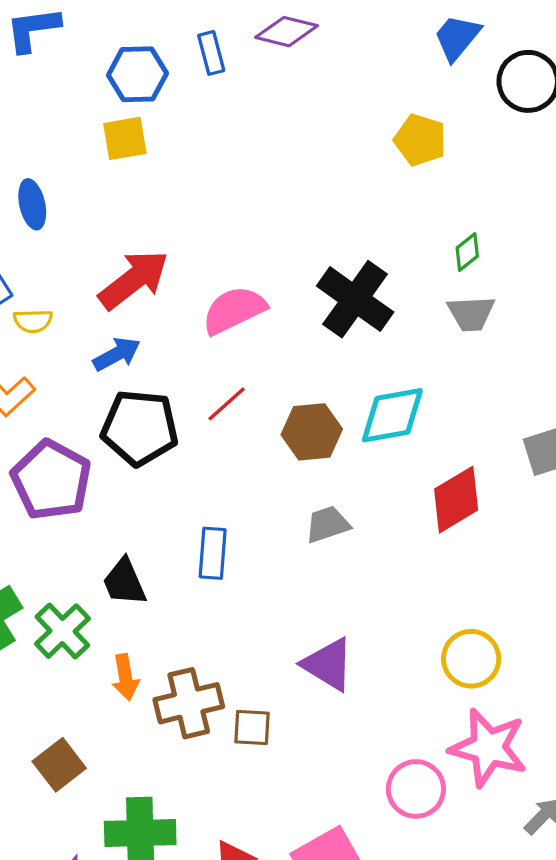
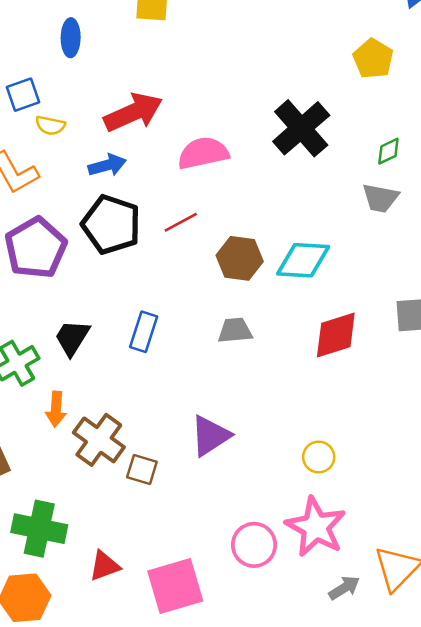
black cross: (355, 299) -> (301, 128), moved
black trapezoid: (124, 582) -> (72, 338), turned 42
yellow circle: (471, 659) -> (319, 457), size x0.7
purple triangle: (328, 664) -> (210, 436), turned 42
brown cross: (189, 703) -> (99, 440), turned 36

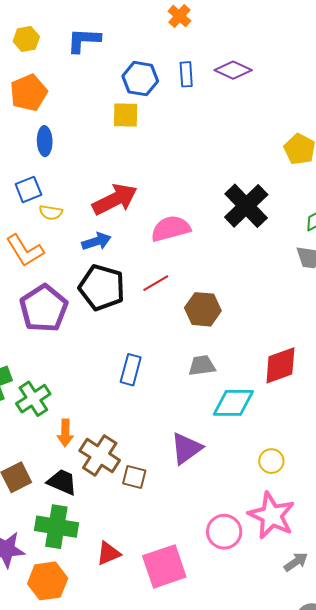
blue ellipse: (71, 38) -> (45, 141), moved
cyan diamond: (303, 260) -> (233, 403), moved
black trapezoid: (72, 338) -> (62, 482), moved, turned 84

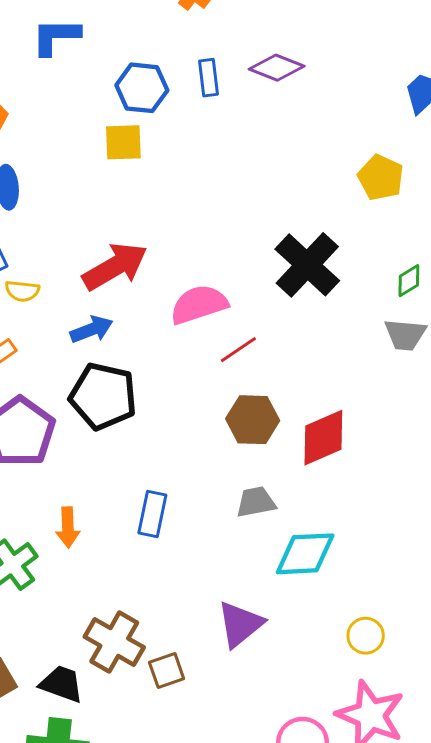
red line: (156, 283) -> (238, 350), moved
red diamond: (280, 365) -> (323, 438), moved
orange arrow: (65, 433) -> (68, 527), moved
brown square: (134, 477) -> (167, 671), turned -30

